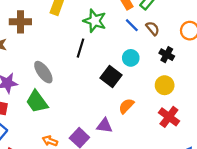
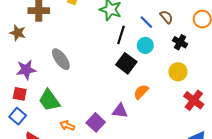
blue line: (132, 25) -> (146, 22), moved
black line: (80, 48) -> (121, 35), moved
green trapezoid: (37, 102) -> (49, 100), moved
red cross: (169, 117) -> (194, 100), moved

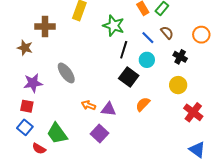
green trapezoid: (49, 100) -> (57, 133), moved
purple triangle: (120, 111) -> (109, 109), moved
orange arrow: (67, 126) -> (88, 105), moved

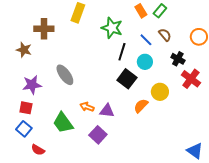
yellow circle: (178, 85) -> (160, 92), moved
red cross: (193, 112) -> (191, 79), moved
green trapezoid: (57, 133) -> (63, 123), moved

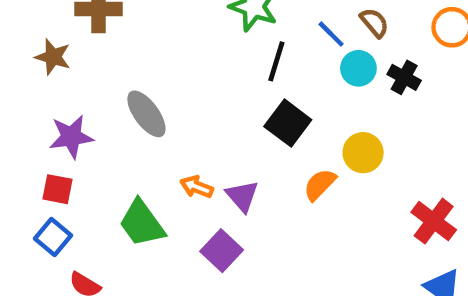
cyan circle: (145, 62) -> (358, 68), moved
red cross: (191, 79) -> (434, 221), moved
purple triangle: (107, 111) -> (242, 196), turned 42

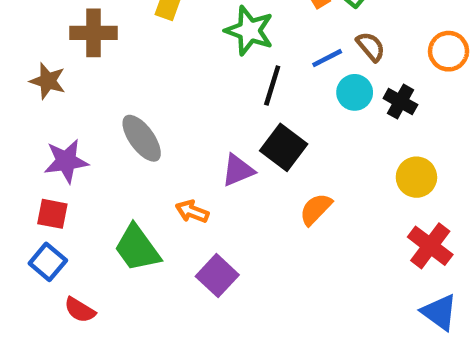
blue line: (331, 34) -> (327, 58), turned -72
yellow circle: (363, 153) -> (416, 177), moved
purple triangle: (242, 196) -> (238, 170), moved, turned 48

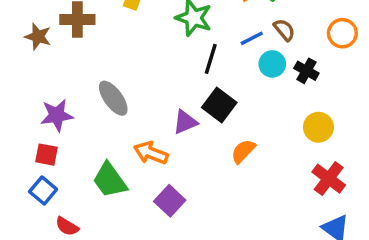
brown star: (48, 81) -> (38, 37), moved
orange arrow: (192, 211) -> (151, 153), size x1.4

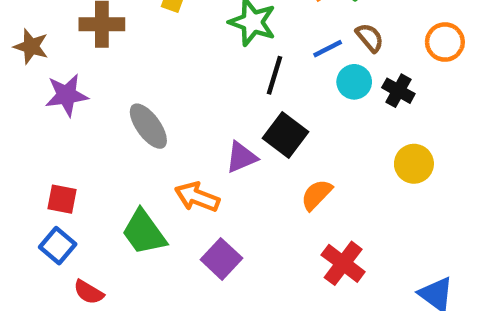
brown star: (38, 37) -> (31, 46), moved
purple star: (57, 115) -> (66, 95), moved
red cross: (329, 179) -> (343, 263), moved

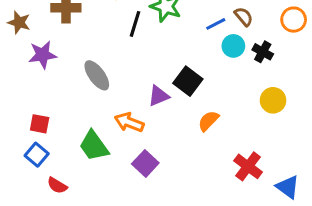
black line: (275, 75) -> (135, 24), moved
red cross: (343, 263) -> (248, 166), moved

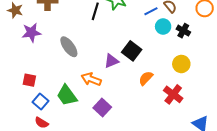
yellow circle: (273, 100) -> (181, 64), moved
blue square: (37, 155) -> (41, 101), moved
red cross: (248, 166) -> (173, 94), moved

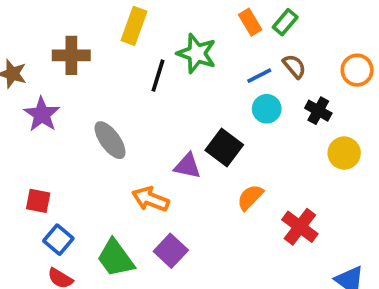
cyan circle: (163, 27) -> (267, 109), moved
purple star: (31, 33) -> (42, 114), turned -30
purple triangle: (111, 61) -> (187, 166), turned 35
yellow circle: (181, 64) -> (344, 153), moved
green trapezoid: (67, 95) -> (116, 258), moved

